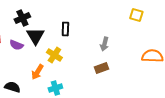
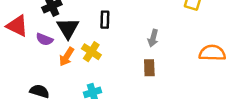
brown rectangle: (101, 68) -> (149, 68), turned -72
orange arrow: (37, 72) -> (67, 57), moved

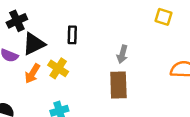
black triangle: (68, 28) -> (34, 44), turned 35
brown rectangle: (149, 68) -> (118, 85), size x1.5

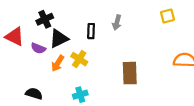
yellow square: (163, 17) -> (167, 16), turned -32
gray arrow: (122, 54) -> (117, 22), moved

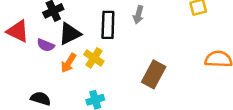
black rectangle: (91, 31) -> (108, 25), size x1.5
brown rectangle: (130, 73) -> (154, 74), turned 30

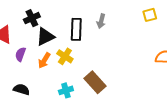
purple semicircle: (46, 45) -> (20, 54), moved, turned 88
brown rectangle: (154, 74) -> (95, 82), moved, turned -70

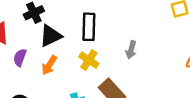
gray arrow: (101, 21) -> (131, 50), moved
yellow cross: (65, 56) -> (89, 60), moved

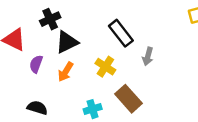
black rectangle: (89, 27) -> (121, 33), moved, turned -40

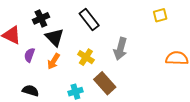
black rectangle: (121, 33) -> (89, 20), moved
black triangle: (67, 42) -> (55, 37), turned -48
gray arrow: (148, 56) -> (120, 49), size x1.5

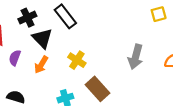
black rectangle: (89, 20) -> (65, 16), moved
gray arrow: (120, 49) -> (136, 57), moved

